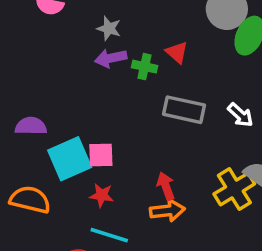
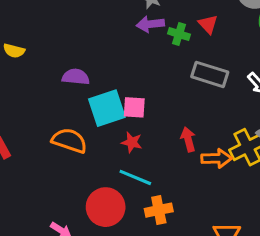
orange arrow: (167, 211) -> (217, 158), moved

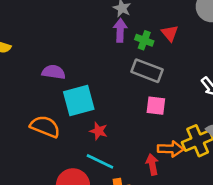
purple arrow: (150, 24) -> (120, 30), turned 95
gray rectangle: (210, 74) -> (147, 71), moved
pink square: (134, 107) -> (156, 106), moved
red arrow: (188, 139) -> (152, 164), moved

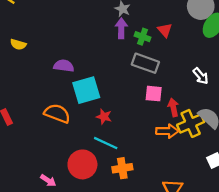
red arrow: (152, 164) -> (173, 107), moved

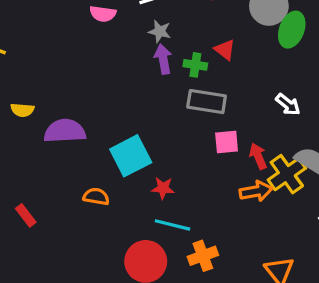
purple semicircle: (64, 66) -> (65, 131), moved, size x1.4
orange semicircle: (57, 113) -> (96, 197), size x0.7

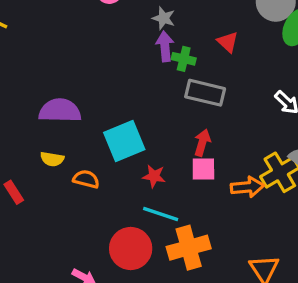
green cross: (195, 65) -> (184, 59), moved
yellow semicircle: (22, 110) -> (52, 159), moved
pink square: (227, 142) -> (203, 169), moved
red arrow: (258, 156) -> (202, 143), moved, turned 35
orange cross: (203, 256) -> (189, 248), size x1.4

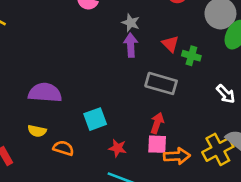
red triangle: (228, 42) -> (170, 44), moved
green cross: (184, 59) -> (191, 56), moved
cyan square: (124, 141) -> (95, 119), size x0.7
orange arrow: (247, 187) -> (177, 156), moved

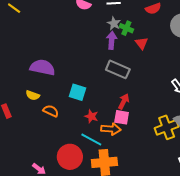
green cross: (191, 56) -> (126, 28), moved
gray rectangle: (161, 83) -> (118, 69), moved
cyan square: (95, 119) -> (77, 92), turned 30
orange arrow: (177, 156) -> (111, 129), moved

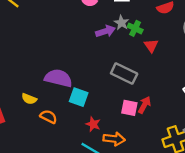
purple arrow: (112, 40) -> (105, 31), moved, turned 66
purple semicircle: (42, 67) -> (58, 78), moved
red arrow: (124, 101) -> (144, 105), moved
pink square: (122, 117) -> (129, 108), moved

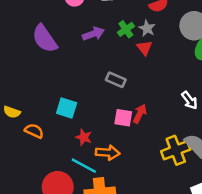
gray star: (121, 23) -> (147, 28), moved
green cross: (135, 28) -> (126, 29), turned 32
gray rectangle: (124, 74) -> (116, 80), size x0.7
purple semicircle: (58, 78) -> (45, 39), moved, turned -136

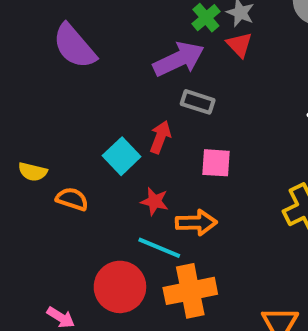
purple arrow: (93, 34) -> (179, 59), moved, size x1.4
cyan square: (67, 108) -> (122, 156), turned 35
red arrow: (140, 114) -> (160, 137), moved

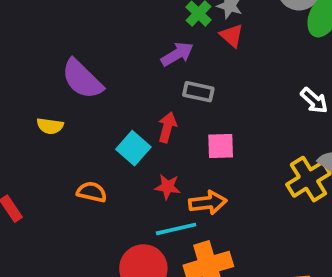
purple semicircle: (74, 46) -> (82, 79), moved
purple arrow: (179, 59) -> (177, 54), size x0.7
yellow semicircle: (33, 172) -> (50, 126), moved
cyan line: (159, 248) -> (176, 229), turned -30

